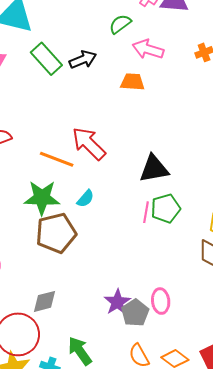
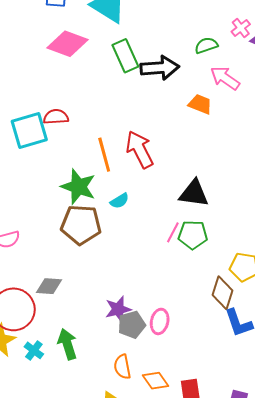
black arrow: (83, 60) -> (160, 68), size x1.4
orange line: (57, 159) -> (104, 155), turned 36

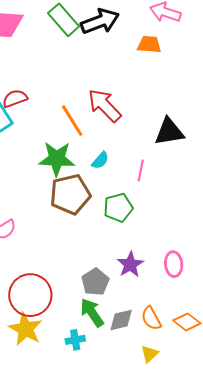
pink line: (173, 232) -> (141, 170), moved
green pentagon: (193, 235) -> (118, 208), moved
gray diamond: (49, 286) -> (121, 320), moved
gray pentagon: (132, 325) -> (95, 282), moved
cyan cross: (34, 350) -> (75, 340), moved, turned -30

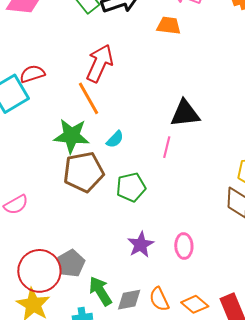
red arrow: (104, 105) -> (100, 63), moved, turned 66
pink line: (141, 170) -> (167, 147), moved
gray pentagon: (95, 282) -> (71, 263), moved

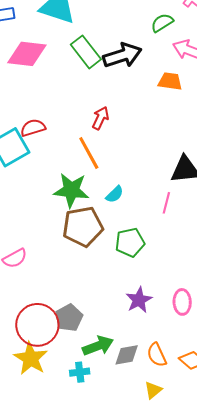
red arrow: (100, 63) -> (100, 118), size x0.6
green arrow: (100, 291) -> (98, 346), turned 100

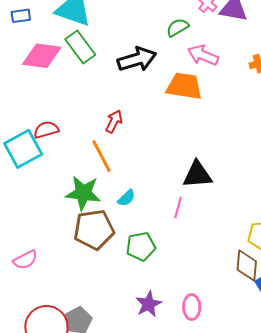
green rectangle: (86, 52) -> (80, 47), moved
orange trapezoid: (170, 81) -> (184, 86), size x1.5

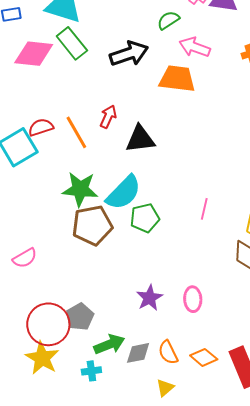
orange line: (101, 156) -> (76, 132), moved
black triangle: (197, 175) -> (140, 139), moved
cyan semicircle: (126, 198) -> (124, 193), size x2.0
pink line: (178, 208) -> (204, 209), moved
green pentagon: (141, 246) -> (145, 218), moved

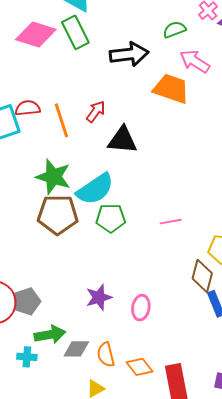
pink line: (204, 209) -> (171, 222), turned 55

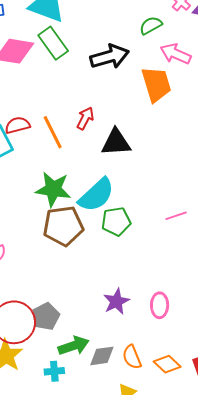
orange trapezoid: (171, 89) -> (156, 84), turned 63

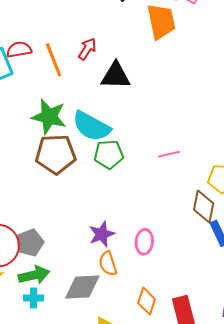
cyan semicircle: (96, 195) -> (91, 126), turned 66
green arrow: (74, 346) -> (34, 275), moved
gray diamond: (102, 356) -> (82, 287), size x1.4
orange semicircle: (132, 357) -> (108, 264), moved
orange diamond: (167, 364) -> (147, 301), turned 60

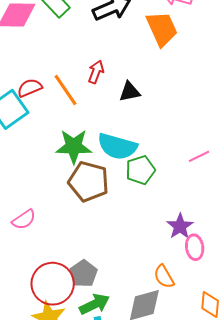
black triangle: (116, 76) -> (130, 92), size x0.7
brown pentagon: (56, 154) -> (89, 182), turned 30
purple star: (102, 234) -> (180, 226), moved

